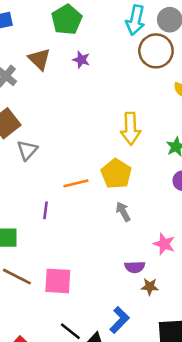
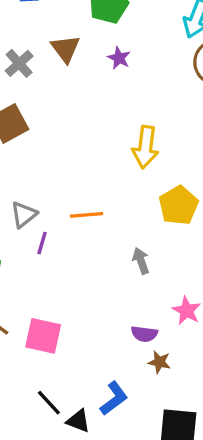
yellow arrow: (131, 129) -> (145, 147), moved
gray triangle: (27, 150) -> (24, 214), moved
yellow pentagon: (116, 174) -> (179, 205), moved

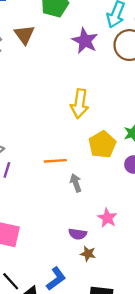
purple star: (119, 58) -> (85, 41), moved, size x1.6
orange line: (87, 215) -> (55, 161), moved

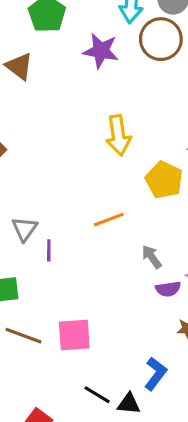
gray arrow: (76, 183) -> (152, 257), moved
purple semicircle: (78, 234) -> (168, 289), moved

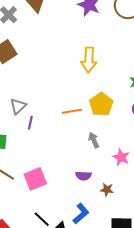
yellow pentagon: (164, 180) -> (101, 104), moved
purple semicircle: (168, 289) -> (83, 176), moved
pink square: (74, 335) -> (35, 179), turned -30

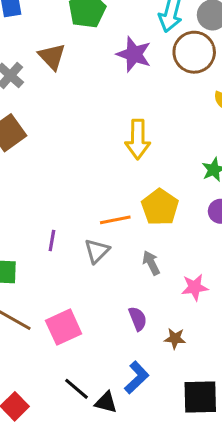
gray triangle: (18, 106) -> (97, 251), moved
pink star: (121, 157) -> (195, 287), turned -30
purple semicircle: (83, 176) -> (138, 319), turned -112

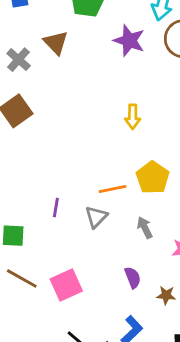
yellow arrow: (138, 139) -> (133, 117), size x0.7

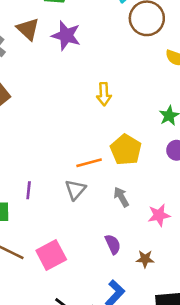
purple star: (129, 41) -> (66, 36), moved
purple line: (56, 208) -> (29, 190), moved

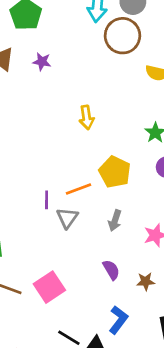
purple star: (66, 36) -> (42, 62), size x0.6
purple line: (29, 190) -> (47, 200), moved
gray arrow: (121, 197) -> (115, 221), turned -126

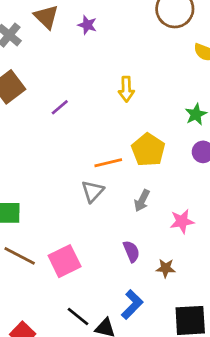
purple line: (47, 200) -> (60, 107), moved, turned 42

